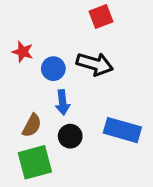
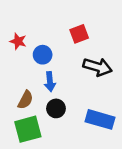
red square: (101, 16) -> (79, 34), moved
black arrow: (95, 64) -> (98, 67), moved
blue rectangle: (122, 130) -> (100, 119), moved

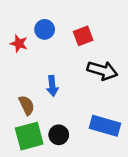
blue circle: (43, 55) -> (45, 29), moved
brown semicircle: (25, 100) -> (27, 105), turned -54
black circle: (56, 108) -> (59, 135), moved

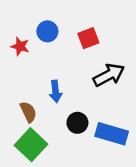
black arrow: (102, 71) -> (109, 75), turned -44
black circle: (59, 135) -> (77, 123), moved
green square: (29, 136) -> (31, 145), turned -32

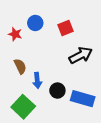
blue arrow: (56, 91) -> (37, 80), moved
brown semicircle: (28, 112) -> (20, 66), moved

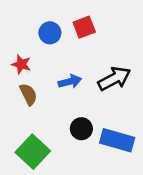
red square: (66, 28) -> (84, 27), moved
red star: (15, 34) -> (21, 64), moved
blue arrow: (37, 80) -> (70, 81), moved, turned -98

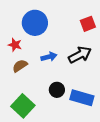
red square: (84, 27) -> (88, 24), moved
blue circle: (50, 33) -> (35, 23), size x1.6
brown semicircle: (28, 94) -> (20, 66), turned -98

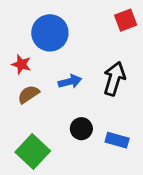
red square: (88, 24) -> (126, 20), moved
black arrow: (80, 55) -> (114, 79), turned -45
blue rectangle: (82, 98) -> (117, 140), size x0.7

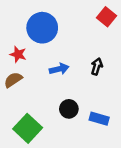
red square: (126, 20) -> (106, 17), turned -30
black arrow: (114, 79) -> (97, 66), size x0.6
brown semicircle: (28, 94) -> (13, 80), moved

